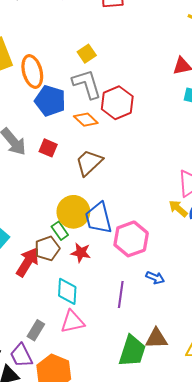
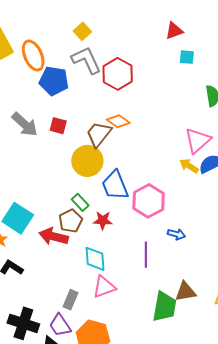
orange diamond: (86, 120) -> (118, 121), moved
yellow circle: (73, 212) -> (87, 161), moved
red arrow: (27, 262) -> (54, 236), turned -100

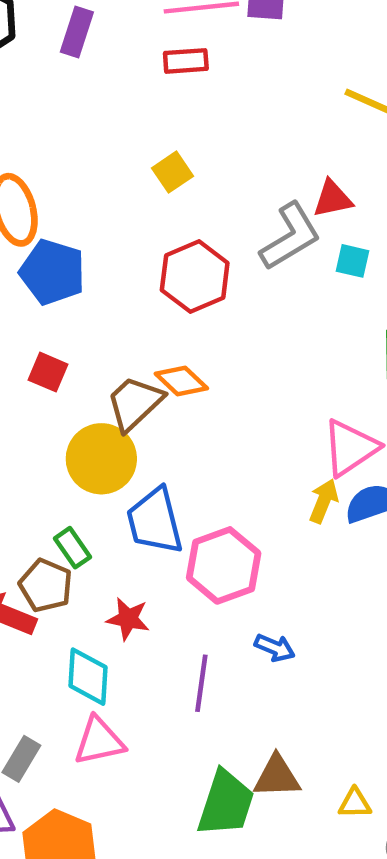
yellow square: (82, 31) -> (172, 172), moved
gray L-shape: (86, 60) -> (290, 237), moved, turned 76
yellow arrow: (189, 166) -> (324, 501), turned 72
red star: (103, 220) -> (128, 619), moved
brown pentagon: (71, 221) -> (46, 585), turned -30

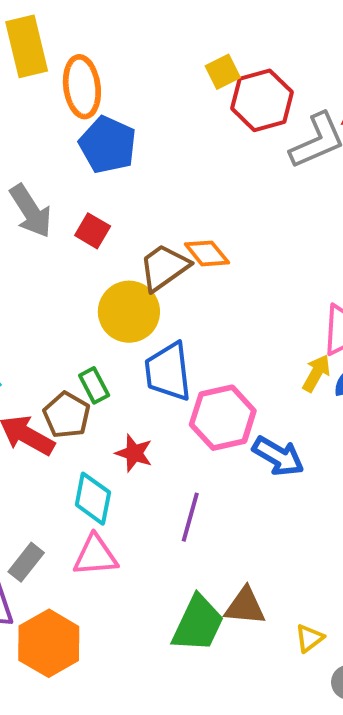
red hexagon: (195, 277) -> (262, 100), moved
blue arrow: (275, 648) -> (278, 456), moved, size x1.5
yellow triangle: (355, 803) -> (309, 638), turned -44

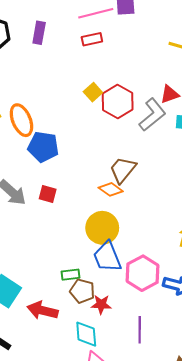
brown trapezoid: (164, 267) -> (123, 170), moved
yellow circle: (129, 312) -> (102, 228), moved
green rectangle: (94, 385) -> (70, 275), turned -54
brown pentagon: (67, 415) -> (82, 291), moved

